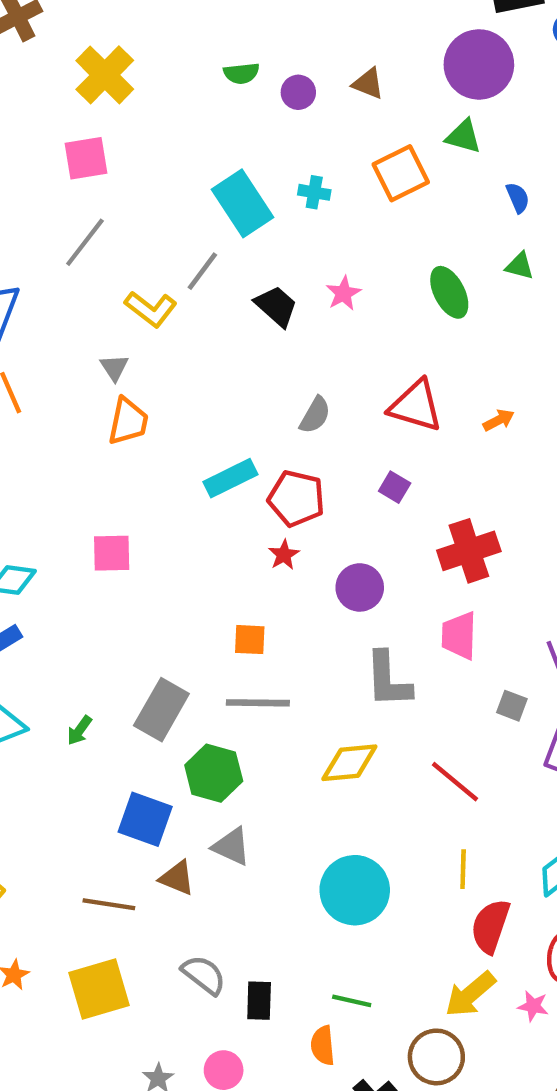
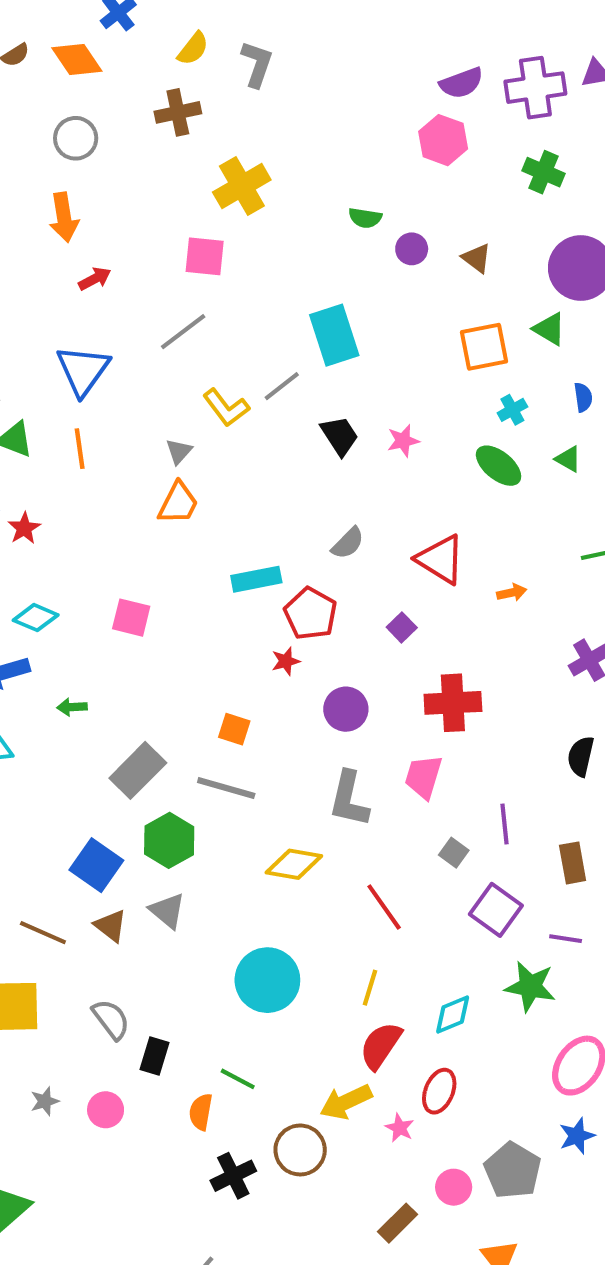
cyan cross: (314, 192) -> (512, 410), moved, turned 36
green ellipse: (449, 292) -> (499, 466), turned -39
green arrow: (80, 730) -> (72, 707), moved, turned 36

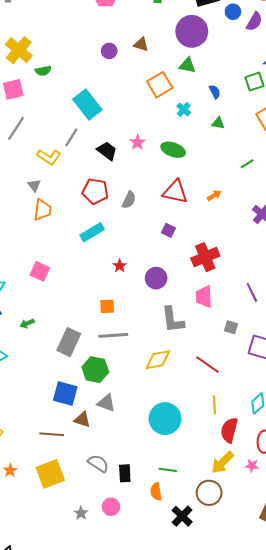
green semicircle: (365, 218) -> (43, 71), moved
green ellipse: (499, 466) -> (173, 150), moved
red pentagon: (311, 614) -> (95, 191), moved
pink square: (131, 618) -> (40, 271), turned 30
purple line: (505, 824) -> (252, 292), moved

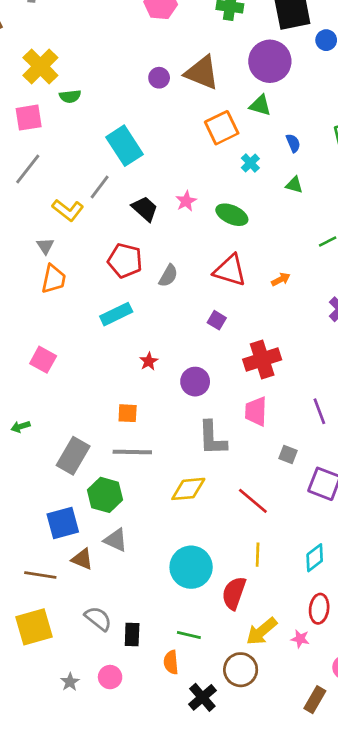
brown triangle: (141, 44) -> (202, 73), size x1.8
blue square: (65, 393) -> (63, 523), turned -35
red semicircle: (229, 430) -> (234, 593), moved

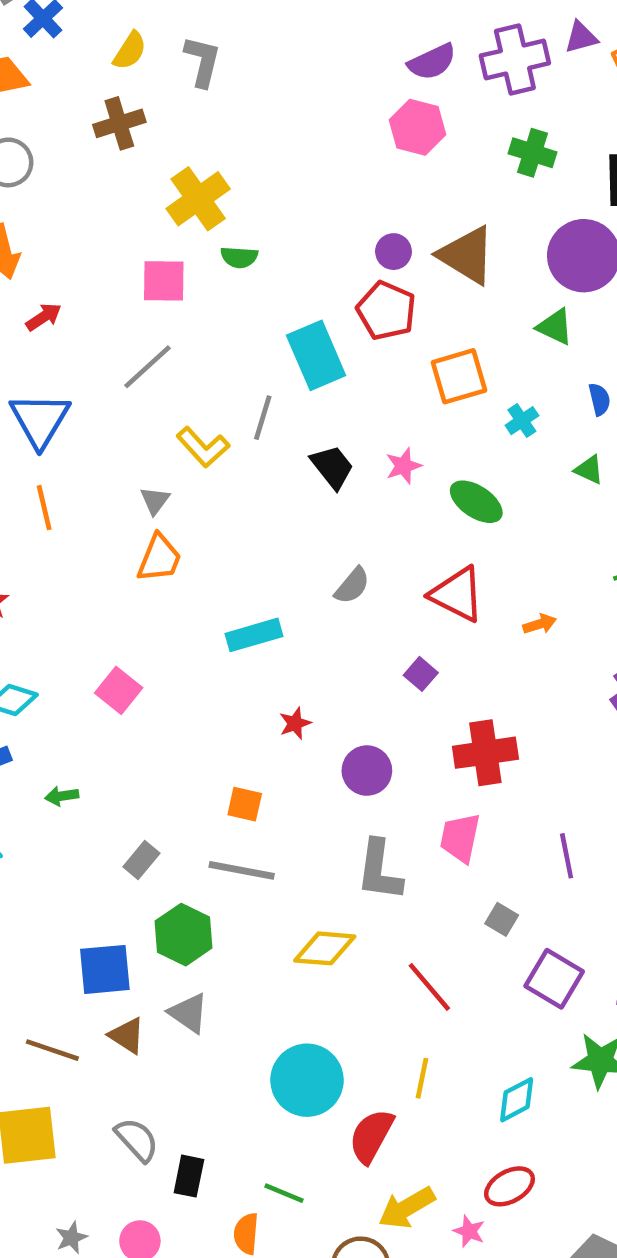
orange square: (222, 128) -> (459, 376), moved
gray line: (100, 187) -> (263, 418), turned -30
red pentagon: (125, 261) -> (386, 311), moved
gray rectangle: (73, 456) -> (141, 860), size x0.6
red ellipse: (319, 609) -> (509, 1186), turned 44

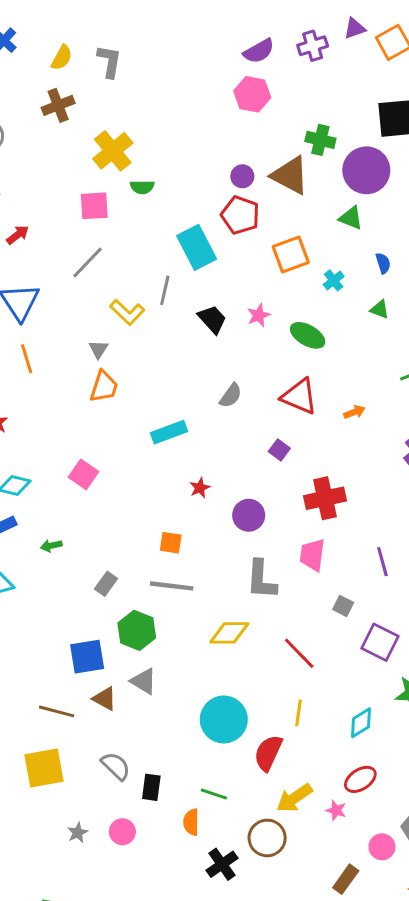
purple cross: (515, 59) -> (313, 46), size x0.7
green cross: (532, 153) -> (320, 140), moved

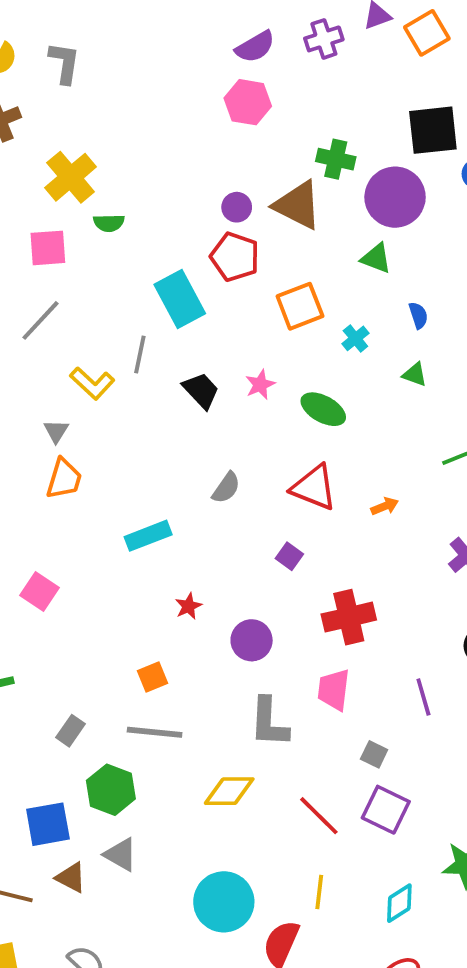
orange square: (171, 543) -> (152, 677), turned -30
purple square: (380, 642) -> (386, 810), moved

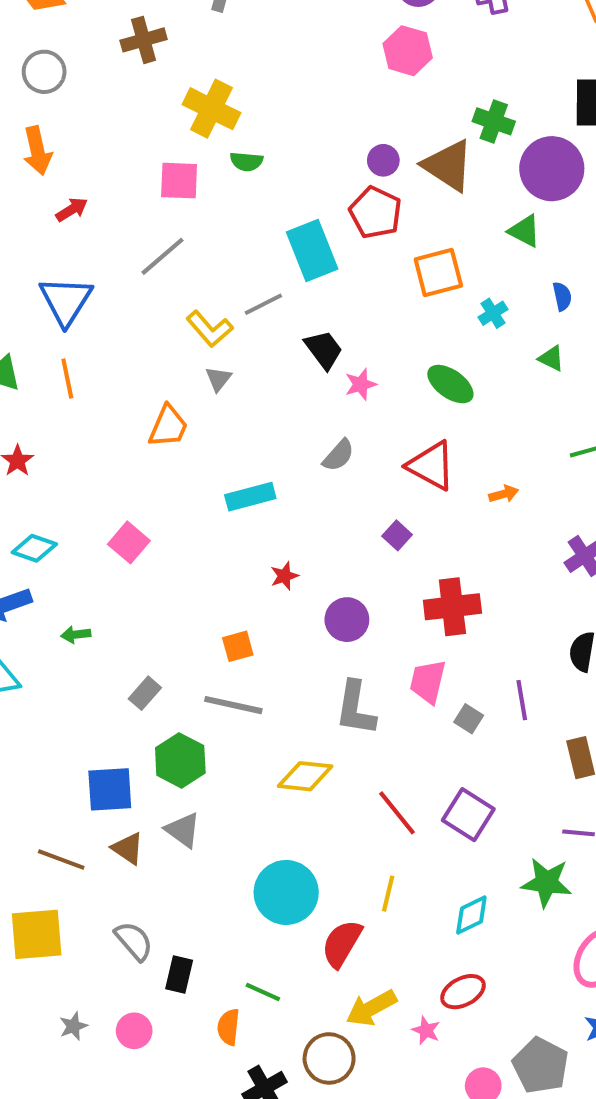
yellow cross: (71, 177) -> (211, 109), turned -30
gray line: (140, 354) -> (263, 304), turned 45
pink star: (260, 385) -> (361, 384), moved
gray triangle: (56, 431) -> (218, 379), moved
gray square: (374, 754) -> (469, 719), moved

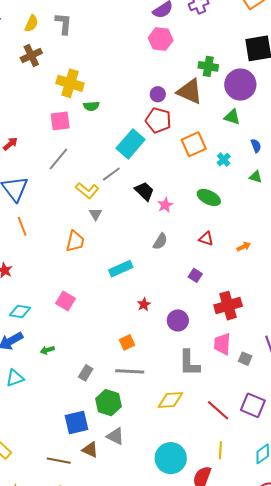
cyan rectangle: (312, 250) -> (131, 144), turned 72
red triangle: (431, 466) -> (206, 239), size x0.6

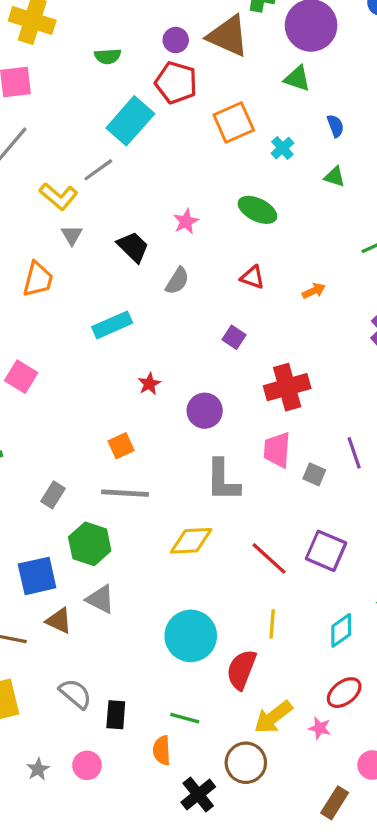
green semicircle: (91, 106) -> (108, 56), moved
black trapezoid: (144, 191) -> (133, 247), moved

